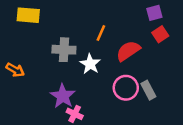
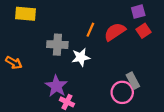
red semicircle: (128, 51) -> (115, 32), moved
white star: (90, 64) -> (81, 57), turned 30
pink circle: (126, 88) -> (122, 92), moved

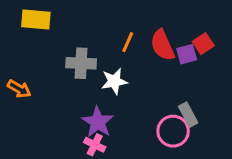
purple square: (138, 12) -> (187, 54), moved
red semicircle: (115, 32) -> (163, 45), turned -80
purple star: (56, 86) -> (98, 122), moved

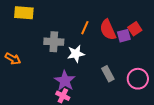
gray rectangle: (188, 115) -> (108, 74), moved
pink circle: (173, 131) -> (138, 79), moved

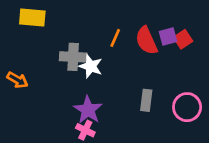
purple square: (124, 36) -> (168, 37), moved
white star: (76, 54) -> (91, 66), moved, turned 30
gray rectangle: (108, 74) -> (146, 100), turned 35

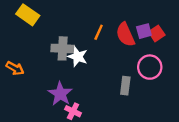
yellow rectangle: (32, 18) -> (28, 15), turned 30
pink circle: (187, 107) -> (150, 67), moved
purple star: (88, 110) -> (60, 94), moved

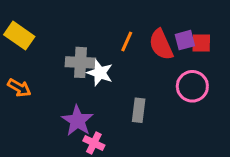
yellow rectangle: (28, 15) -> (19, 36), moved
red square: (157, 33) -> (201, 43), turned 35
gray rectangle: (125, 86) -> (139, 110), moved

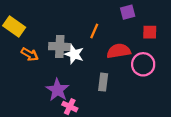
purple square: (185, 40) -> (128, 12), moved
red semicircle: (161, 45) -> (119, 51), moved, turned 105
orange arrow: (19, 88) -> (30, 54), moved

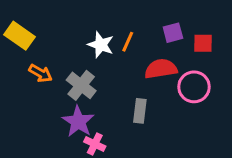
purple square: (128, 12) -> (173, 33), moved
gray cross: (60, 47) -> (81, 85), moved, turned 35
white star: (74, 54) -> (101, 45), moved

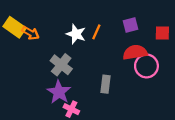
red square: (203, 43) -> (162, 33), moved
red semicircle: (161, 69) -> (135, 52), moved
orange arrow: (41, 73) -> (30, 33), moved

